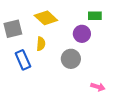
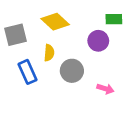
gray circle: (71, 59) -> (72, 71), moved
pink arrow: (98, 87) -> (105, 89), moved

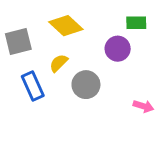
yellow semicircle: (49, 53) -> (59, 63), turned -140
pink arrow: (105, 89) -> (143, 106), moved

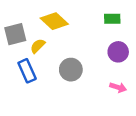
purple circle: (118, 49) -> (118, 52), moved
yellow semicircle: (59, 63) -> (38, 46), moved

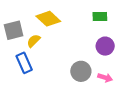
gray circle: (71, 70) -> (81, 71), moved

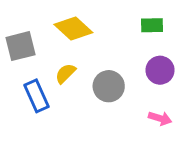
yellow semicircle: (34, 41) -> (65, 73), moved
gray circle: (81, 71) -> (109, 86), moved

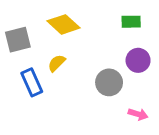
gray circle: (109, 86) -> (109, 82), moved
pink arrow: (160, 118) -> (138, 114), moved

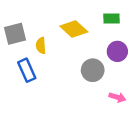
yellow diamond: (63, 24) -> (74, 29), moved
yellow semicircle: (57, 63) -> (41, 46), moved, turned -49

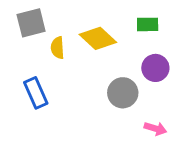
gray square: (15, 34) -> (31, 23), moved
yellow semicircle: (41, 46) -> (57, 48), moved

